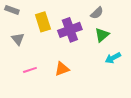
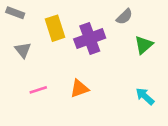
green triangle: (102, 35) -> (144, 45), moved
cyan arrow: (113, 58) -> (145, 96), moved, turned 70

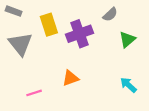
gray triangle: (23, 50) -> (20, 44), size x1.6
pink line: (38, 90) -> (34, 93), moved

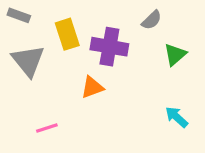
purple cross: (80, 34) -> (109, 47), turned 30
orange triangle: (70, 78) -> (92, 87), moved

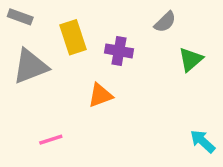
purple cross: (109, 47) -> (119, 51), size x0.7
gray triangle: (28, 61) -> (30, 66), turned 48
cyan arrow: (177, 117) -> (203, 141), moved

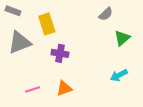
purple cross: (119, 51) -> (60, 53), moved
orange triangle: (100, 95) -> (64, 88), moved
cyan arrow: (203, 141) -> (119, 75), moved, turned -70

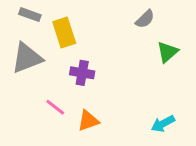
gray rectangle: (13, 11) -> (30, 15), moved
cyan arrow: (119, 75) -> (163, 124), moved
pink line: (33, 89) -> (55, 107), moved, turned 56

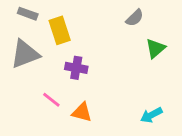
orange triangle: (88, 121) -> (82, 112), turned 35

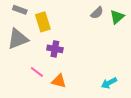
green triangle: (155, 48) -> (117, 17), moved

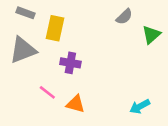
green triangle: (117, 17) -> (151, 35), moved
yellow rectangle: (43, 22) -> (55, 28), turned 30

